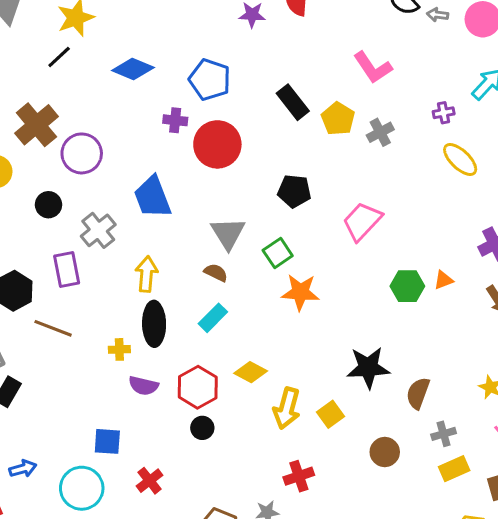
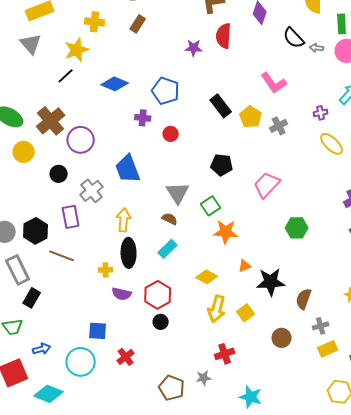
red circle: (217, 144) -> (171, 134), size x0.5
orange triangle: (444, 280) -> (245, 266), moved
yellow diamond: (251, 372) -> (207, 277), moved

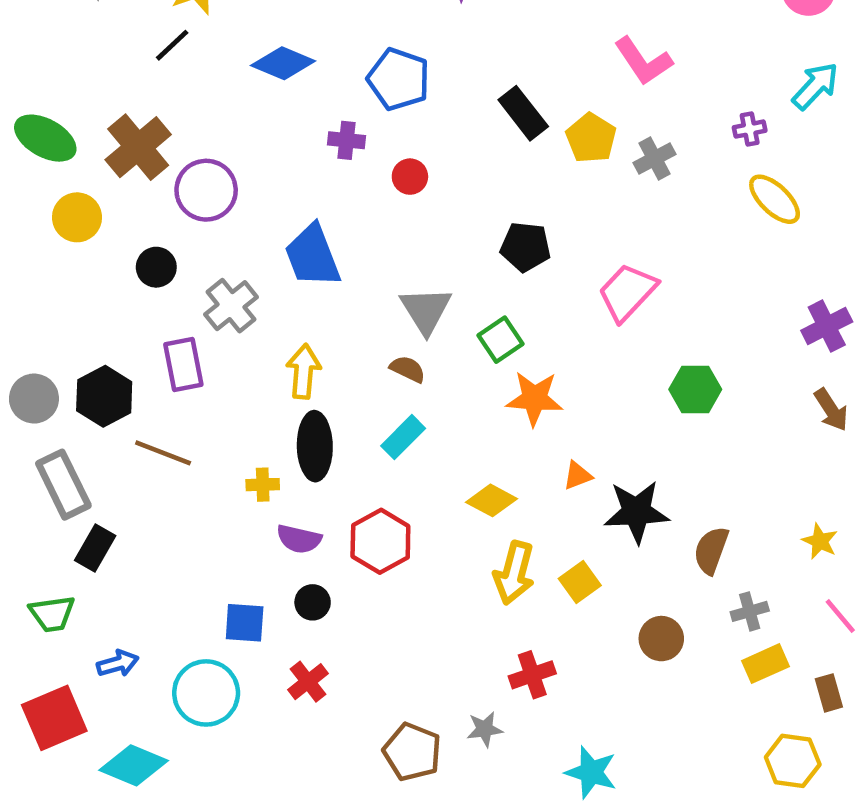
black circle: (161, 322) -> (313, 602), moved

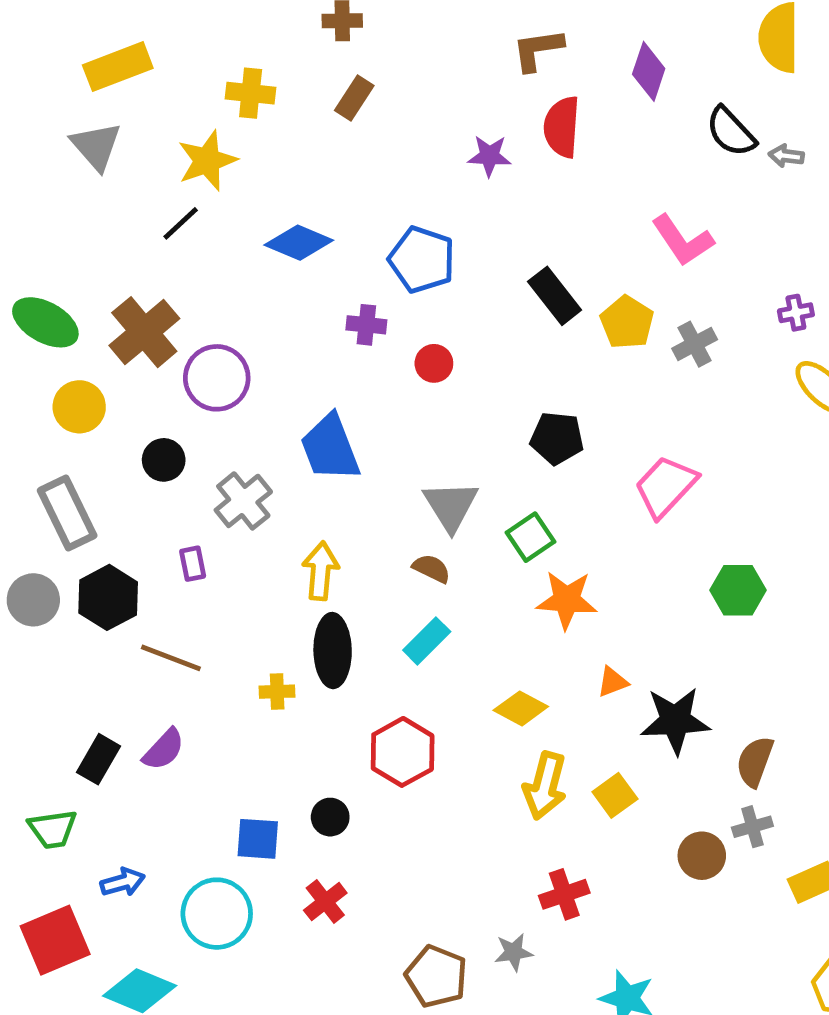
purple rectangle: (183, 365) -> (193, 564), size x0.6
gray rectangle: (63, 485) -> (67, 513), moved
purple semicircle: (299, 539) -> (164, 749), moved, turned -60
gray cross: (750, 611) -> (752, 827), moved

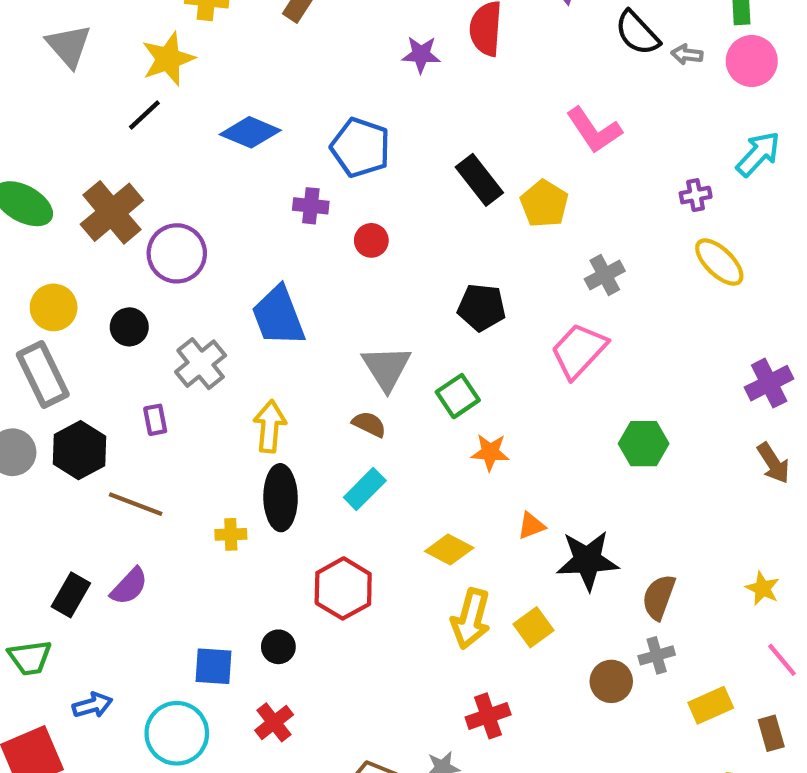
gray cross: (695, 344) -> (605, 275), moved
yellow circle: (79, 407) -> (54, 307), moved
orange star: (567, 600) -> (490, 452), size x0.7

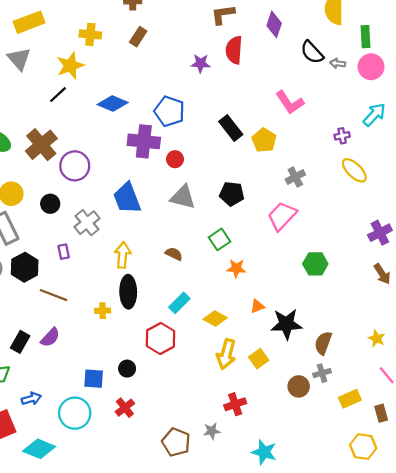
purple cross: (311, 206) -> (144, 141), size x1.8
gray triangle: (386, 368) -> (183, 197), moved, turned -44
cyan rectangle: (365, 489) -> (179, 303), moved

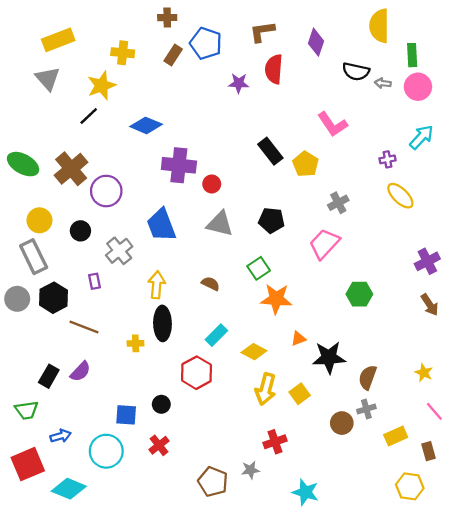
black semicircle: (312, 52) -> (356, 71), turned -35
blue pentagon: (169, 111) -> (206, 43), moved
orange star: (236, 268) -> (276, 299), size x1.5

